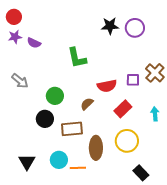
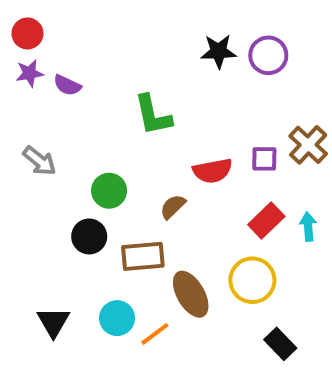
red rectangle: (123, 109) -> (266, 221), moved
brown ellipse: (96, 148) -> (191, 294), turned -30
orange line: (78, 168) -> (155, 334), turned -35

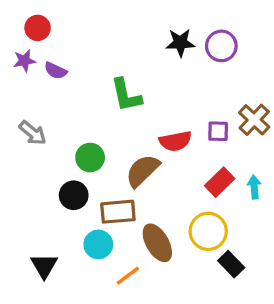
red circle: (27, 33) -> (38, 28), moved
brown semicircle: (173, 207) -> (143, 171), size x1.6
cyan circle: (117, 318) -> (98, 244), moved
black rectangle: (280, 344) -> (231, 264), moved

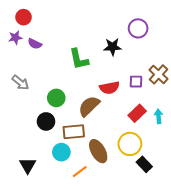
black star: (180, 43) -> (112, 47), moved

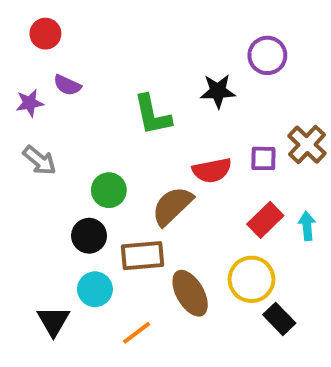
purple star: (15, 38) -> (30, 103), moved
cyan circle: (61, 152) -> (95, 289), moved
orange line: (80, 172) -> (137, 333), moved

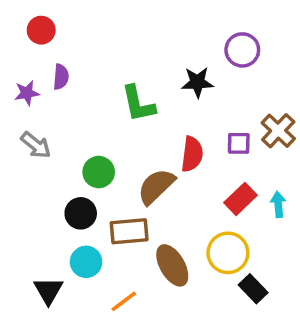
purple semicircle: (67, 85) -> (61, 77), turned -110
red semicircle: (212, 170) -> (192, 154), turned -72

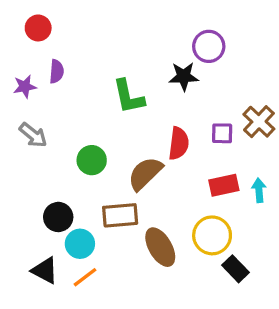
purple circle: (242, 50) -> (209, 46), moved
red rectangle: (241, 199) -> (224, 185), turned 32
black circle: (81, 213) -> (58, 217), moved
black triangle: (48, 291) -> (45, 271), turned -32
orange line: (124, 301) -> (85, 277), moved

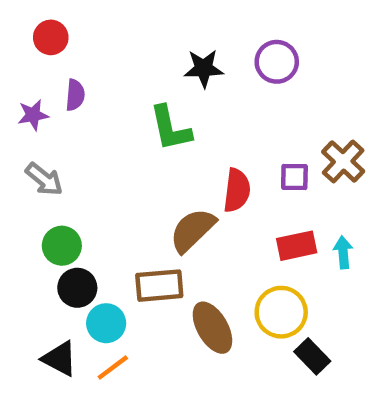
black star: (184, 76) -> (204, 68), moved
green circle: (92, 160) -> (62, 246), moved

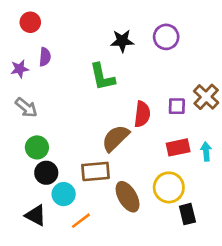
black rectangle: (312, 356) -> (187, 214), turned 30
orange line: (113, 368) -> (81, 221), moved

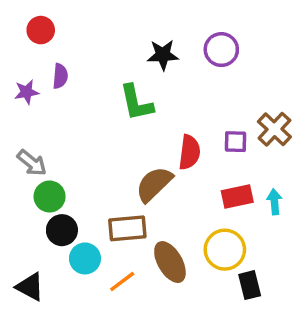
gray arrow: (26, 107) -> (32, 163), moved
black triangle: (36, 215) -> (30, 287), moved
orange line: (81, 221) -> (122, 282), moved

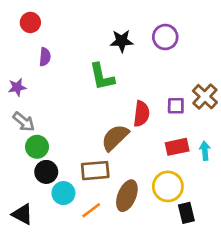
purple star: (27, 92) -> (17, 87), moved
brown ellipse: (170, 262) -> (127, 196), turned 52

